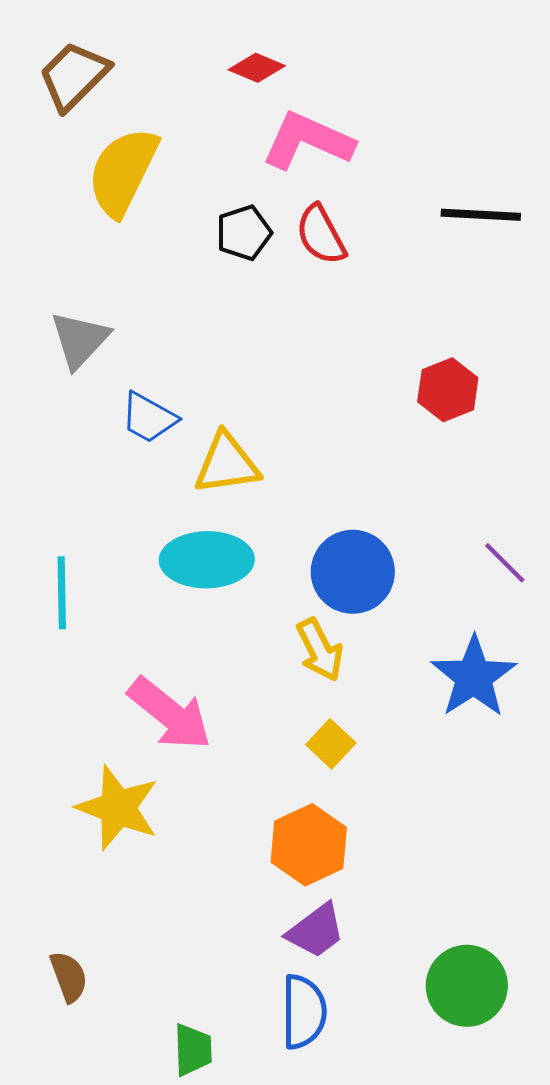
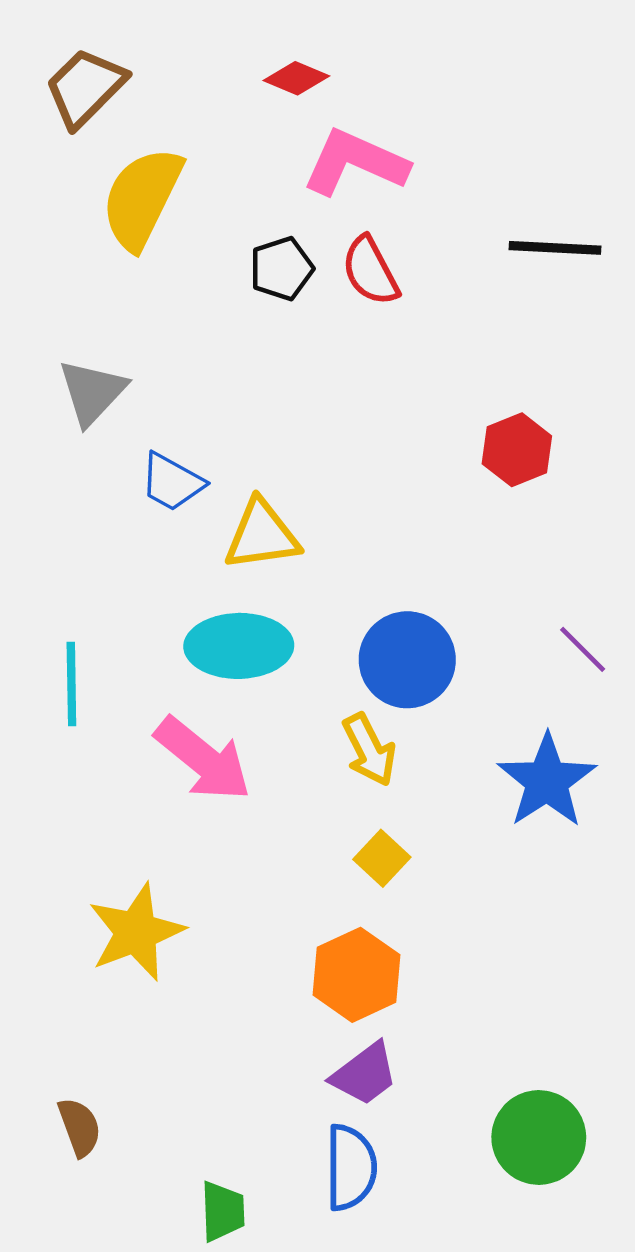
pink arrow: (170, 714) -> (203, 759), moved
yellow star: (118, 808) -> (136, 932), turned 30

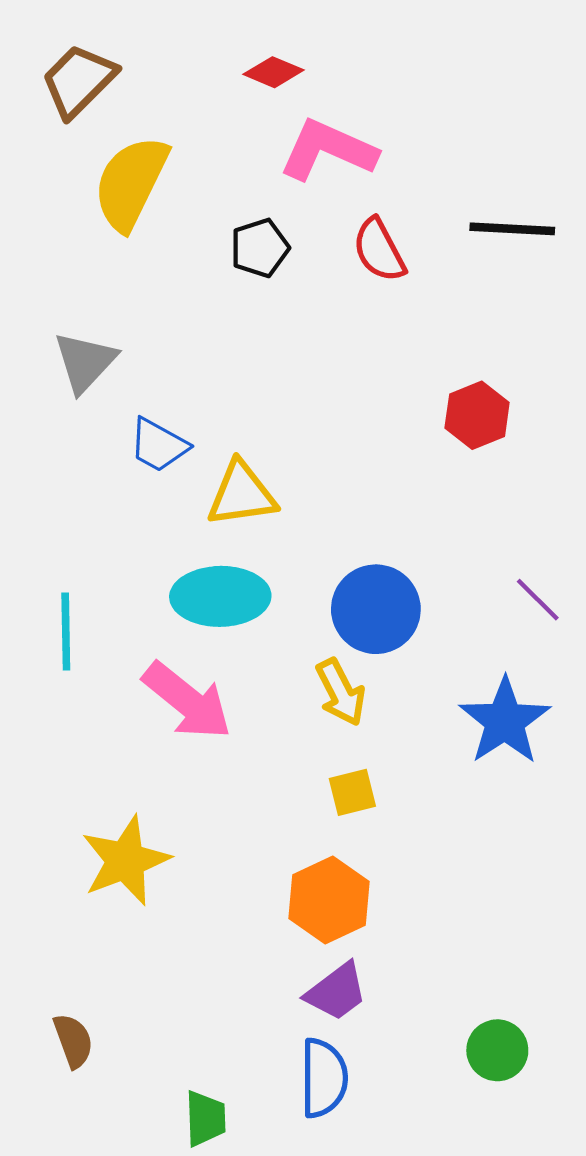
red semicircle: (370, 271) -> (379, 250), moved
yellow square: (382, 858) -> (352, 792), turned 33
green circle: (539, 1137) -> (497, 1050), size x0.7

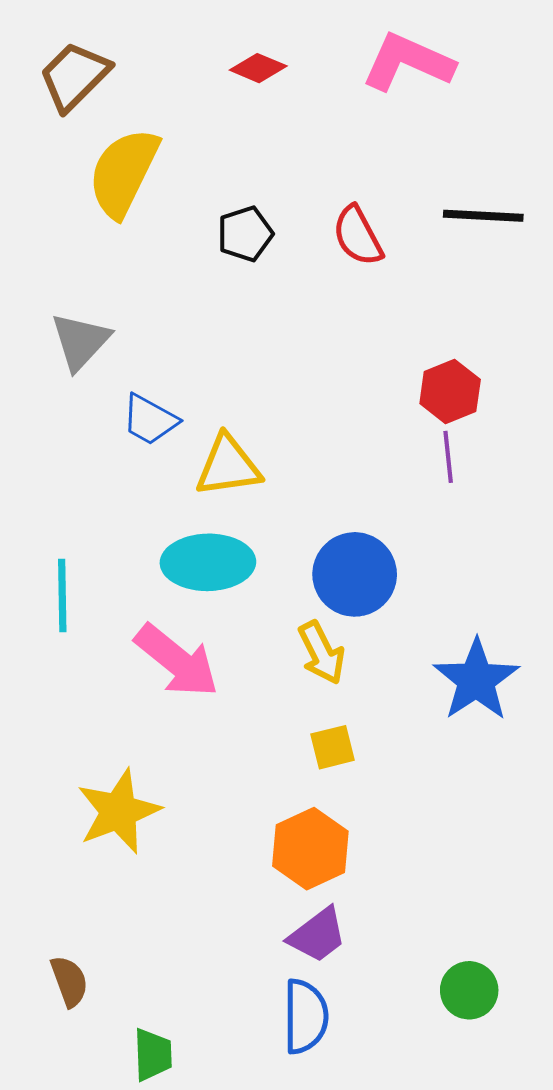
pink L-shape: (328, 150) -> (408, 62), moved
purple line: (538, 600) -> (448, 457), moved, turned 39
green trapezoid: (205, 1118) -> (153, 1055), moved

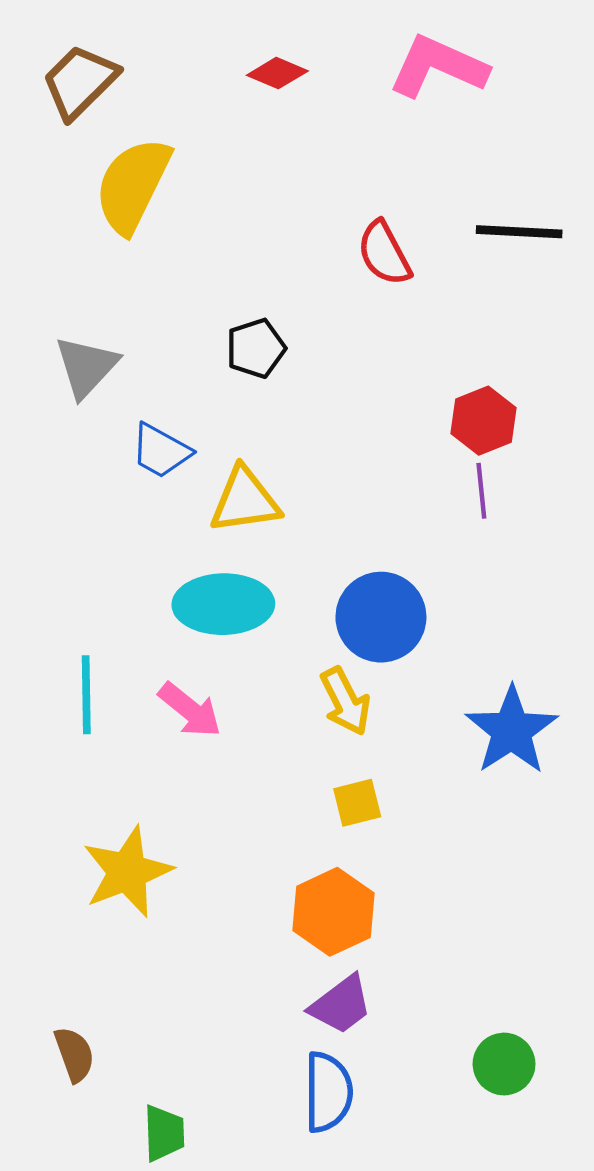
black pentagon: (245, 234) -> (256, 348), moved
cyan line: (62, 596) -> (86, 695), moved
pink arrow: (177, 661) -> (190, 710), size x0.7

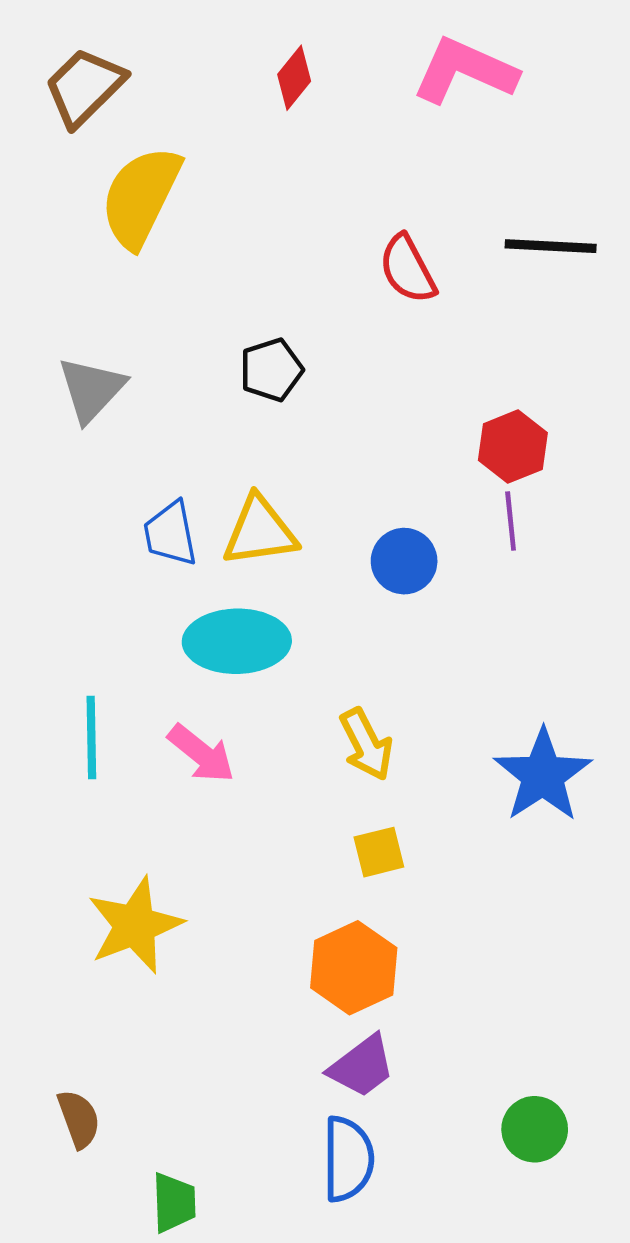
red diamond: (277, 73) -> (294, 78), turned -74
blue trapezoid: (161, 451) -> (170, 534), moved, turned 50
blue circle: (381, 617) -> (404, 561), moved, size x0.7

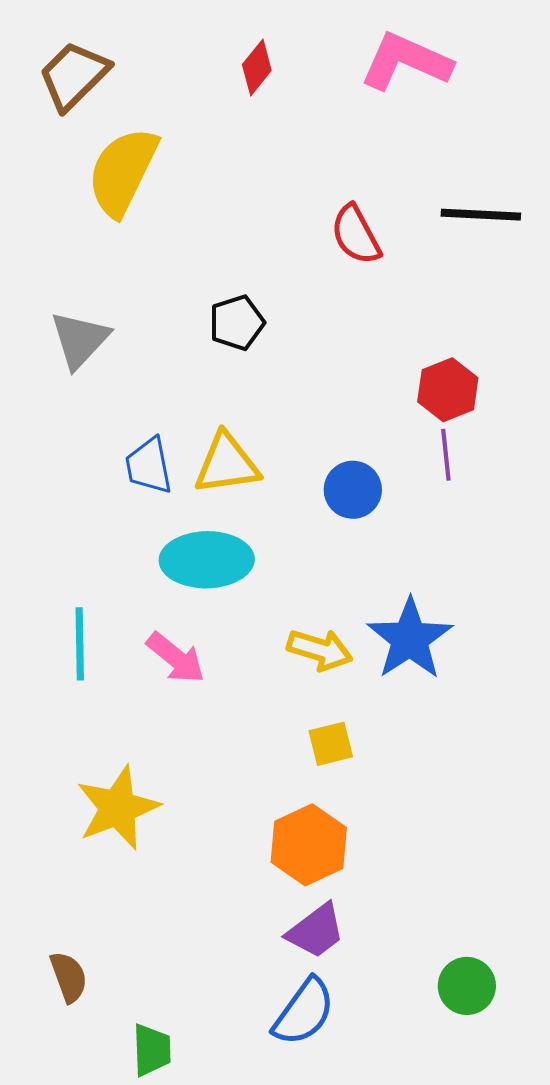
yellow arrow: (366, 744) -> (320, 650), turned -46
blue star: (543, 775) -> (410, 639), moved
blue semicircle: (348, 1159) -> (304, 1012), turned 36

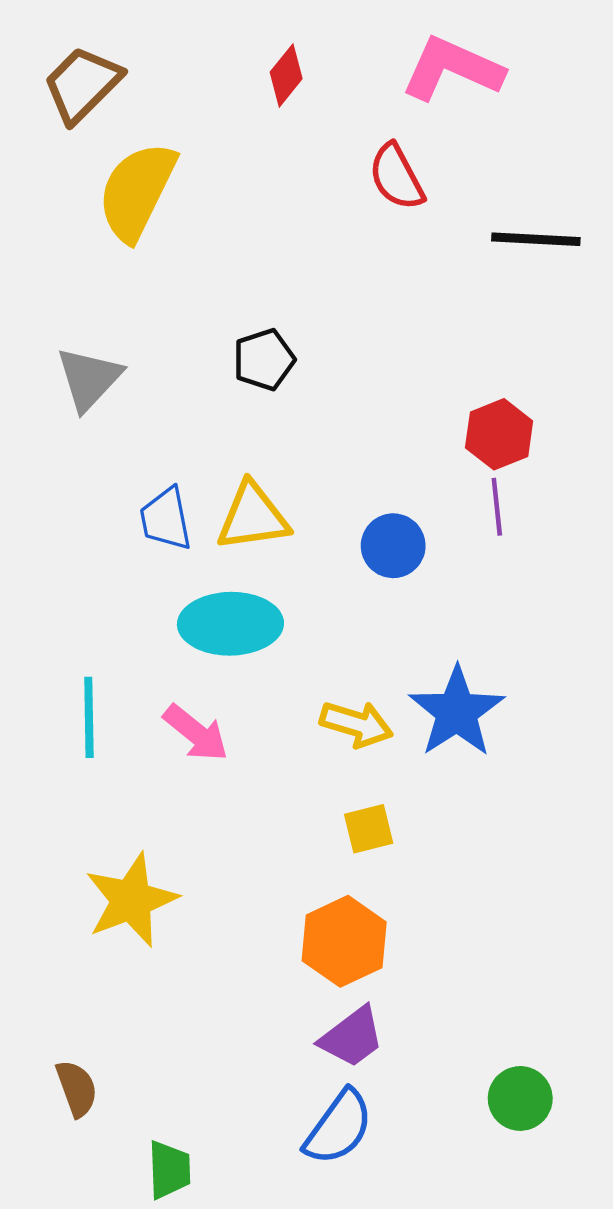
red semicircle: (356, 235) -> (397, 177), moved

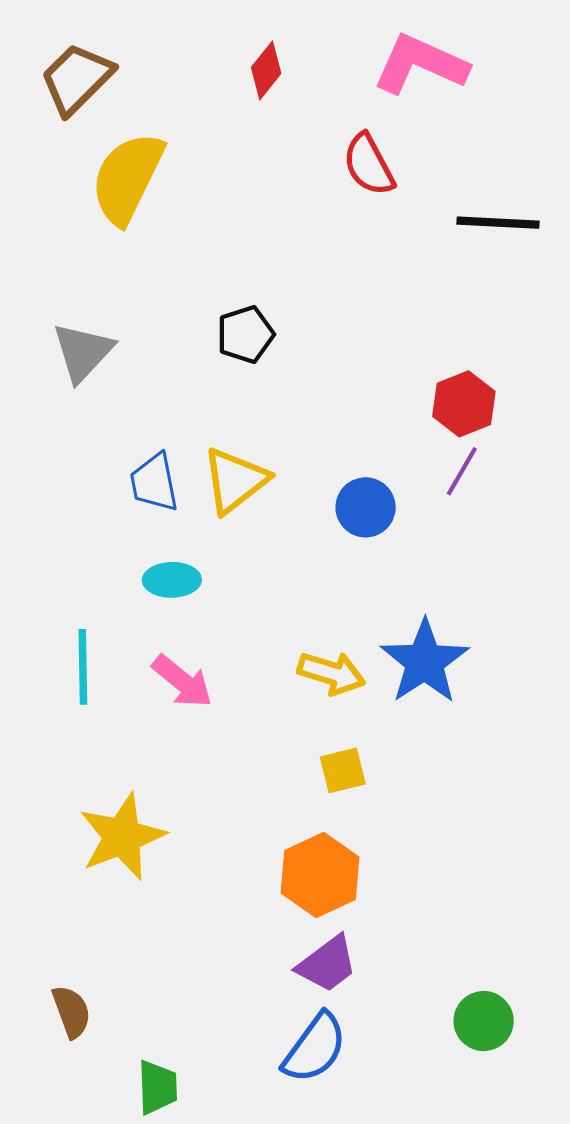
purple line: (497, 507) -> (462, 471), turned 36
yellow triangle: (253, 517) -> (235, 480), turned -30
cyan ellipse: (230, 624) -> (172, 580), moved, size x0.6

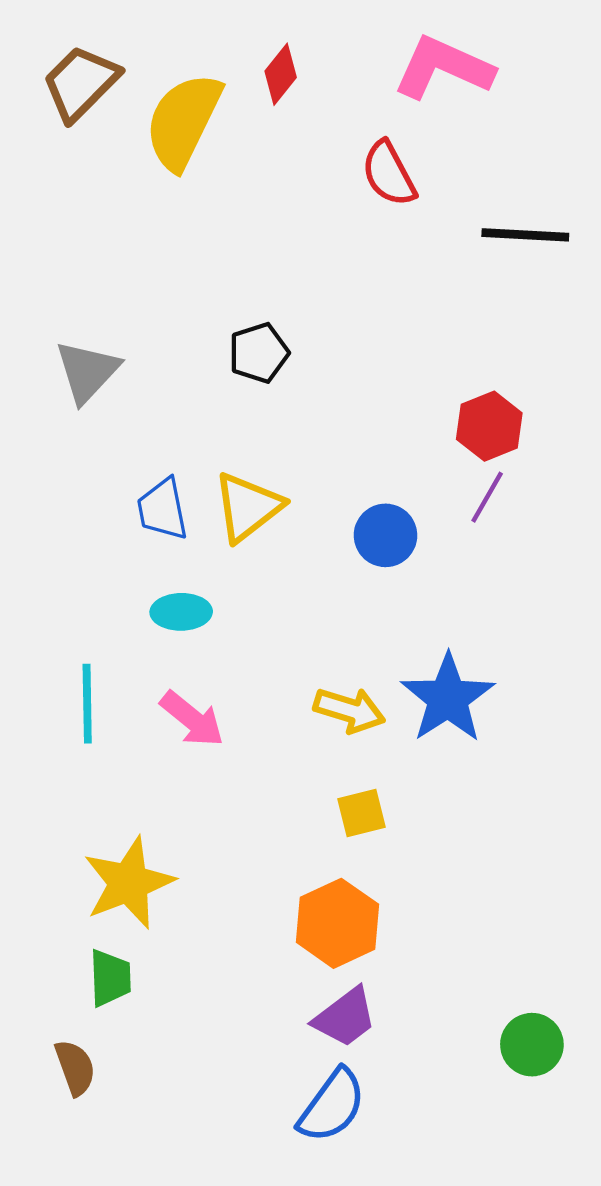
yellow semicircle: (127, 178) -> (183, 121), moved
green circle: (484, 1021) -> (532, 1045), moved
green trapezoid: (157, 1087) -> (110, 978), moved

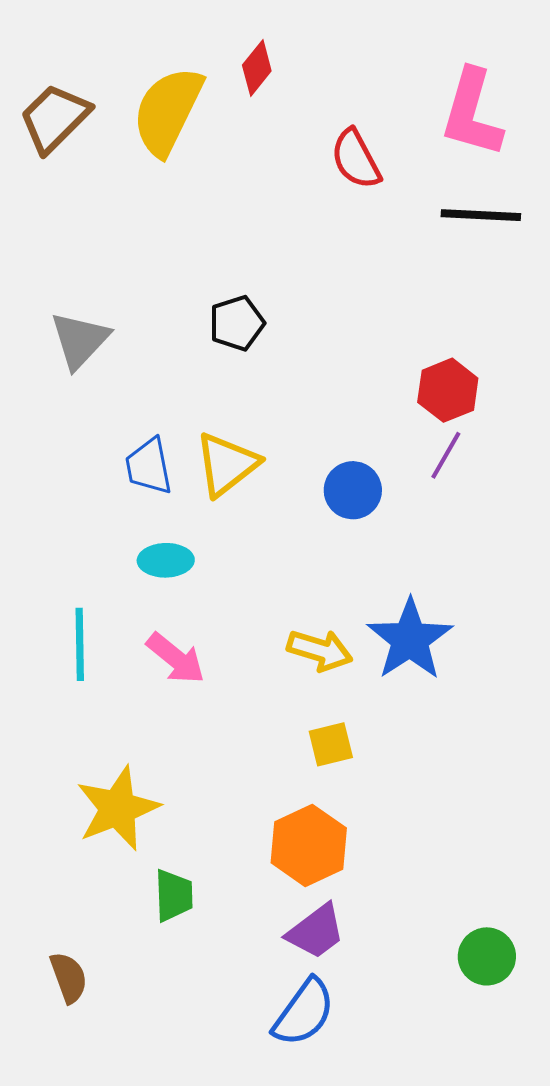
pink L-shape: (443, 68) -> (472, 113), moved, turned -98
brown trapezoid: (81, 83) -> (55, 118), moved
green trapezoid: (110, 978) -> (174, 895), moved

